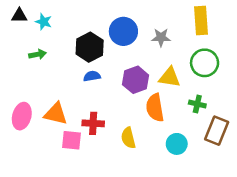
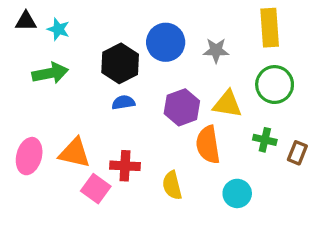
green arrow: (38, 54) -> (50, 73), size x1.5
brown rectangle: (217, 131) -> (297, 153), moved, size x0.6
pink square: (71, 140) -> (96, 189), turned 30

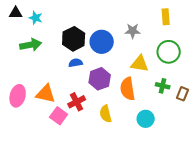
yellow rectangle: (270, 28) -> (166, 17), size x0.7
blue circle: (166, 42) -> (102, 42), moved
purple hexagon: (182, 107) -> (100, 79), moved
red cross: (125, 166) -> (77, 102), turned -30

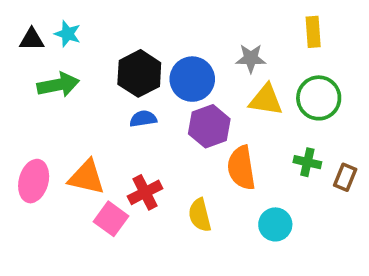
black triangle: (16, 13) -> (32, 39), moved
yellow triangle: (140, 64) -> (266, 100), moved
purple hexagon: (100, 79) -> (209, 126), moved

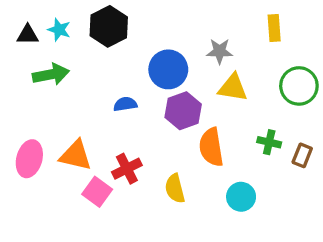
black hexagon: (139, 73) -> (109, 26), moved
green circle: (319, 98) -> (299, 86), moved

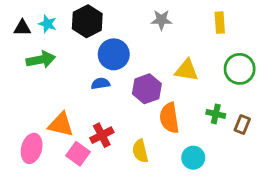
gray star: (220, 51) -> (161, 20), moved
blue circle: (168, 69) -> (114, 54), moved
pink ellipse: (29, 159) -> (32, 148), moved

